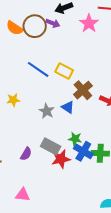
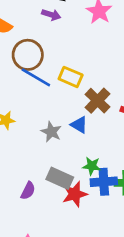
brown circle: (35, 26) -> (28, 55), moved
blue cross: (83, 151) -> (104, 182), turned -30

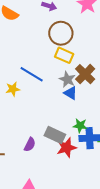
brown circle: (28, 55) -> (61, 33), moved
blue line: (36, 77) -> (32, 74), moved
gray star: (51, 132) -> (67, 79), moved

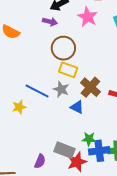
gray star: (67, 79) -> (61, 89), moved

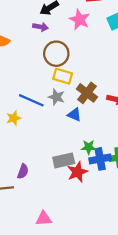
gray rectangle: (64, 150) -> (64, 160), turned -30
purple semicircle: (40, 161) -> (23, 171), moved

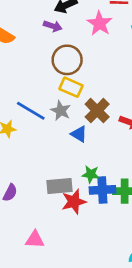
pink triangle: (44, 219) -> (35, 239), moved

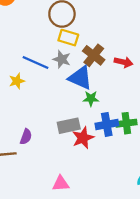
blue triangle: (79, 134) -> (80, 78), size x1.6
green star: (91, 174) -> (91, 99), moved
pink triangle: (35, 239) -> (61, 183), moved

